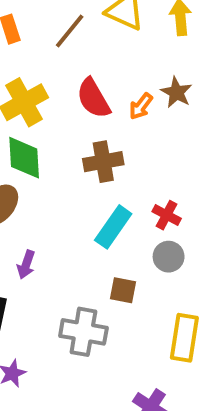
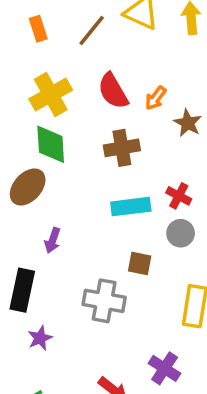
brown star: (176, 92) -> (188, 123), moved
cyan rectangle: (113, 227) -> (131, 207), turned 48

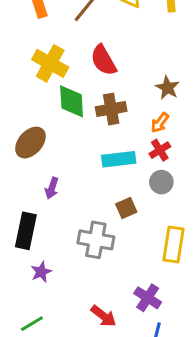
yellow cross: (51, 95) -> (50, 63), turned -32
orange arrow: (156, 98) -> (160, 123), moved
green diamond: (51, 144) -> (72, 101), moved
red cross: (179, 196) -> (160, 150), turned 30
brown square: (140, 263) -> (126, 208), turned -35

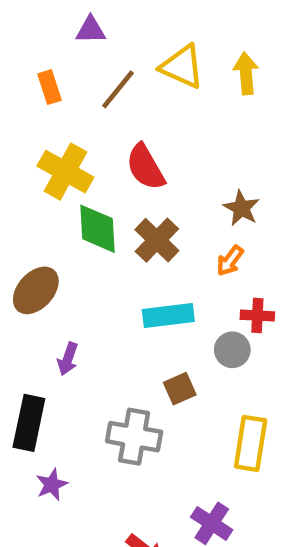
brown cross: (111, 109) -> (157, 240), turned -36
red cross: (160, 150) -> (257, 316), moved, turned 35

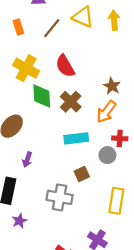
orange arrow: (230, 261) -> (106, 112), size x1.5

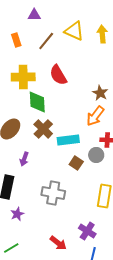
yellow cross: (26, 68) -> (23, 77), turned -30
brown cross: (71, 102) -> (43, 129), moved
brown square: (82, 174) -> (76, 163), moved, turned -32

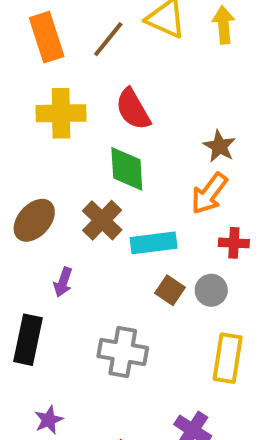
orange rectangle: (16, 40) -> (47, 37), size x1.6
green diamond: (37, 102) -> (127, 169), moved
gray circle: (96, 155) -> (211, 290), moved
purple star: (17, 214) -> (49, 420), moved

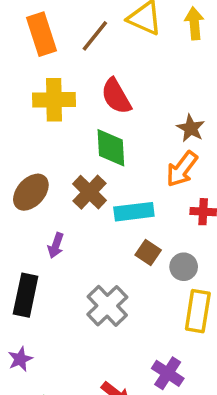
gray circle: (211, 290) -> (184, 267), moved
gray cross: (123, 352) -> (107, 306), turned 36
purple star: (49, 420) -> (20, 359), moved

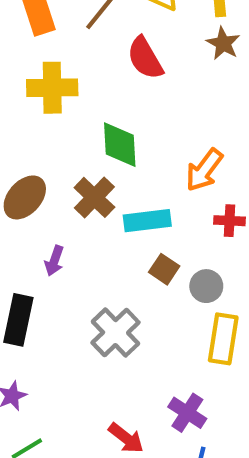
red semicircle: (116, 96) -> (145, 58), moved
brown star: (191, 128) -> (223, 43), moved

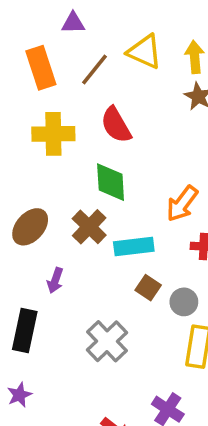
red semicircle: (145, 58) -> (116, 125), moved

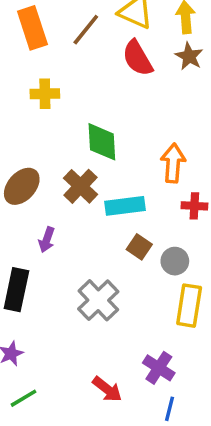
red semicircle: (116, 125) -> (137, 58), moved
yellow cross: (53, 134) -> (45, 94), size x0.7
orange arrow: (182, 204) -> (173, 163), turned 147

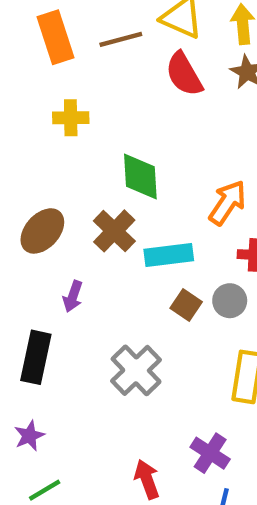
brown line: (86, 30) -> (121, 39), turned 36
orange arrow: (173, 163) -> (228, 203), turned 30
gray circle: (175, 261) -> (230, 301), moved
red arrow: (107, 389) -> (147, 479), turned -148

